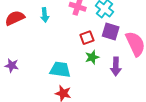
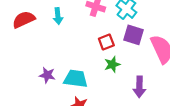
purple star: (12, 65) -> (47, 75), moved
purple arrow: (116, 67) -> (139, 87), moved

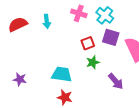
purple star: (47, 75) -> (20, 79), moved
purple arrow: (139, 87) -> (116, 81), turned -42

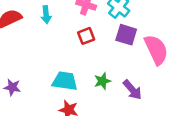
red square: (88, 43) -> (86, 36), moved
green star: (93, 62) -> (102, 81), moved

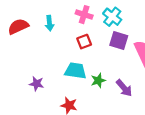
cyan trapezoid: (65, 81) -> (75, 71), moved
purple star: (12, 87) -> (37, 84), moved

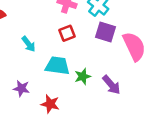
cyan arrow: (50, 23) -> (29, 44), moved, turned -32
purple star: (37, 84) -> (21, 88), moved

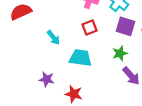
green star: (83, 76) -> (120, 53), moved

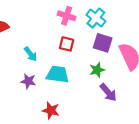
red square: (89, 27) -> (67, 44), turned 35
purple star: (47, 79) -> (28, 81), moved

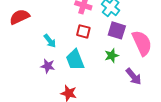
cyan trapezoid: (58, 74) -> (75, 60), turned -120
purple arrow: (108, 92) -> (134, 76), moved

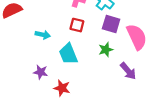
cyan arrow: (50, 41) -> (43, 35), turned -40
purple star: (48, 66) -> (41, 72), moved

